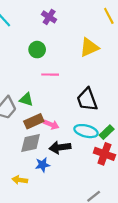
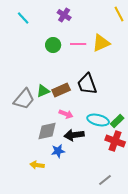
pink line: (50, 75) -> (78, 44), moved
green triangle: (26, 100) -> (43, 91), turned -40
black trapezoid: (87, 100) -> (87, 84), moved
brown rectangle: (34, 121) -> (61, 90), moved

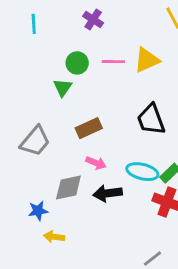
cyan line: (23, 18) -> (34, 24), turned 40
black trapezoid: (87, 84) -> (151, 119), moved
green triangle: (43, 91) -> (63, 88), moved, turned -32
blue star: (58, 151) -> (38, 211), moved

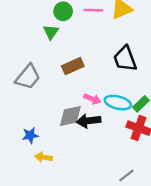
pink arrow: (96, 163) -> (92, 99), moved
gray diamond: (68, 188) -> (70, 116), moved

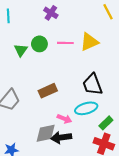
green triangle: (51, 32) -> (21, 50), moved
cyan ellipse: (118, 103) -> (86, 108), moved, turned -30

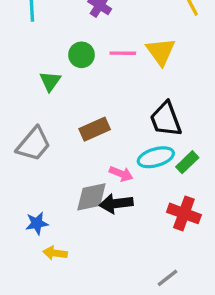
yellow triangle: (89, 42) -> (161, 52), turned -42
green triangle: (21, 50) -> (50, 81), moved
green rectangle: (106, 123) -> (187, 162), moved

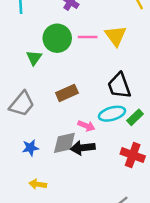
green circle: (81, 55) -> (57, 38), size x1.5
blue star: (37, 223) -> (30, 148), moved

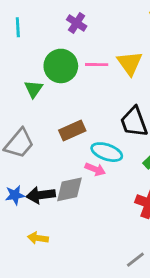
cyan ellipse: (112, 114) -> (107, 152), moved, turned 35
blue star: (30, 148) -> (15, 195), moved
black arrow: (83, 148) -> (41, 195), moved

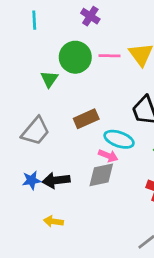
gray diamond: (69, 189) -> (101, 175), moved

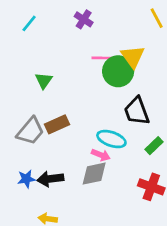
cyan line: (34, 20) -> (29, 23), turned 42
green circle: (75, 57) -> (118, 71), moved
brown rectangle: (86, 119) -> (57, 124), moved

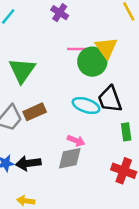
green triangle: (44, 81) -> (22, 70), size x1.6
cyan ellipse: (111, 139) -> (86, 106), moved
green rectangle: (154, 146) -> (126, 132), turned -54

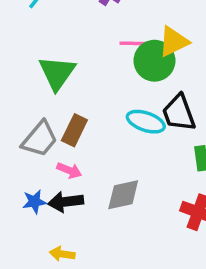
yellow triangle: (106, 48) -> (174, 42), turned 40
brown rectangle: (35, 112) -> (74, 130), turned -40
pink arrow: (76, 141) -> (69, 170), moved

